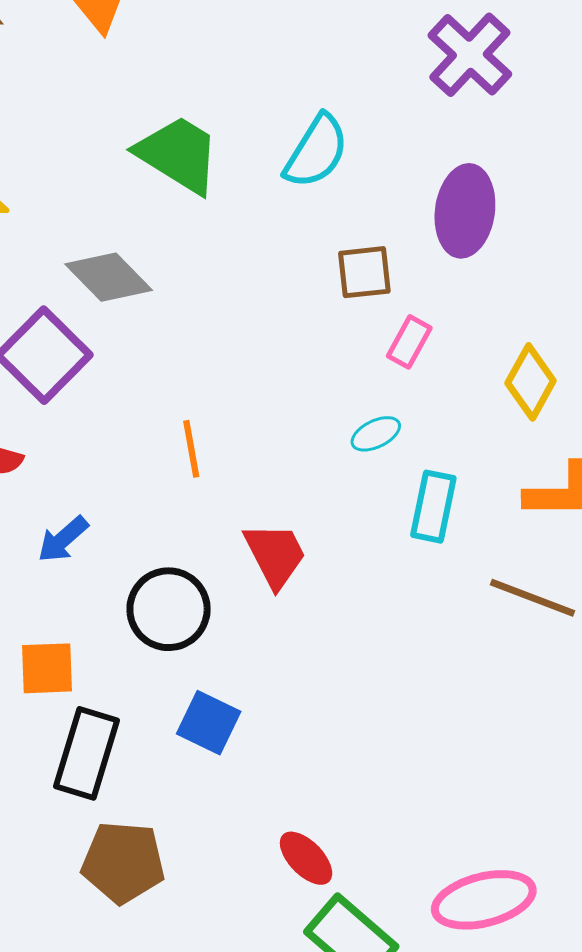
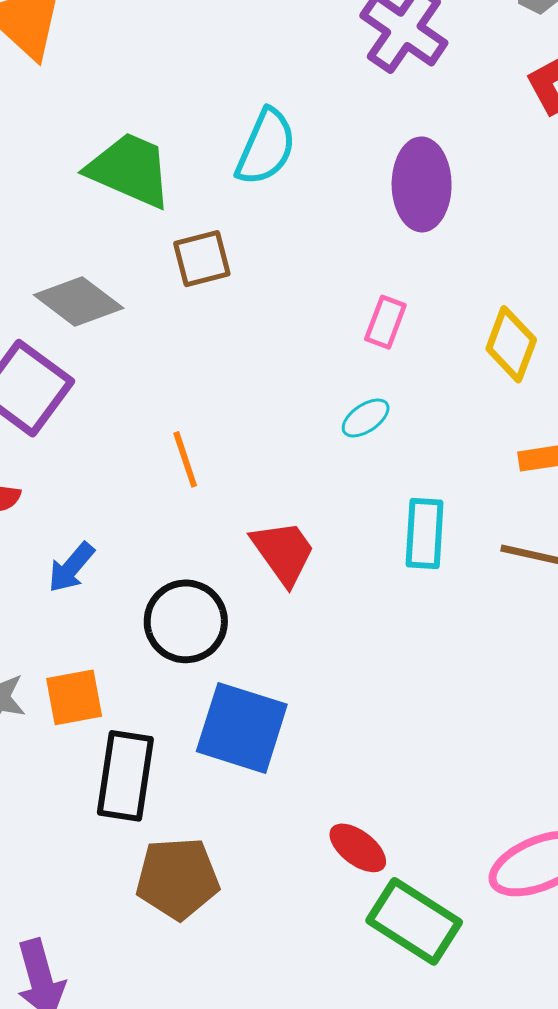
brown square: (364, 272) -> (202, 259), moved
cyan rectangle: (433, 507) -> (425, 534), moved
blue square: (209, 723) -> (242, 728), size x1.5

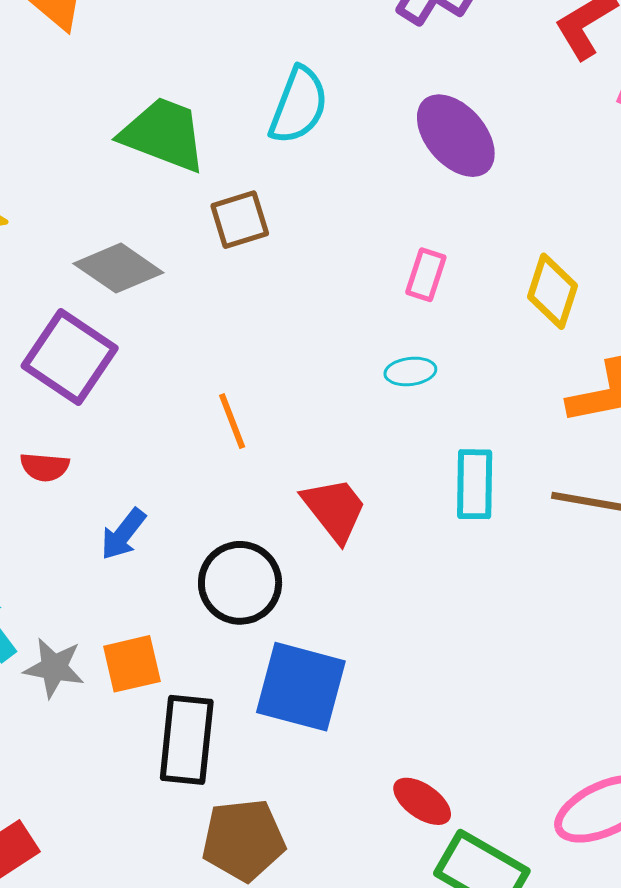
purple ellipse: (422, 184) -> (456, 136), turned -38
cyan ellipse: (366, 418) -> (410, 371), turned 30

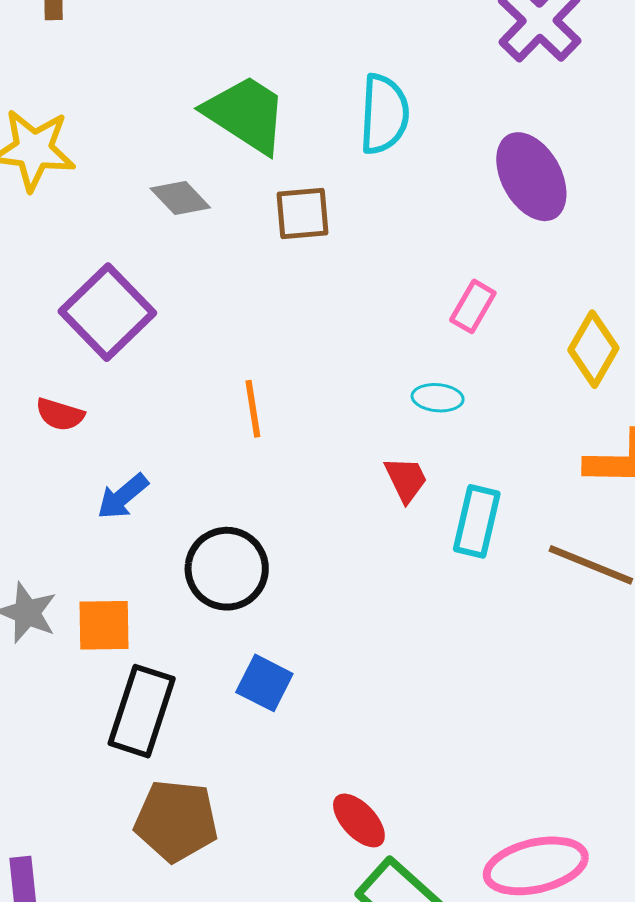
cyan semicircle: (299, 105) -> (384, 114), turned -30
gray diamond: (118, 268) -> (180, 198), moved, size x0.7
red trapezoid: (334, 509) -> (406, 479), moved, size x0.7
blue square: (301, 687) -> (264, 683), size x0.6

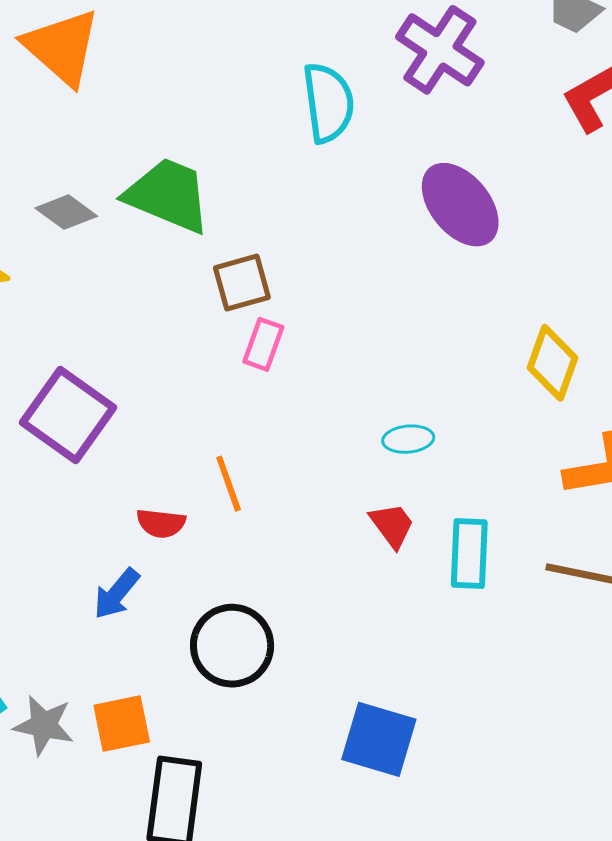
cyan semicircle: (384, 114) -> (328, 103), moved
gray diamond: (180, 198) -> (66, 212), moved
pink rectangle: (473, 306) -> (263, 344), moved
red semicircle: (60, 414) -> (161, 523), moved
blue square: (264, 683) -> (379, 739), moved, size x1.4

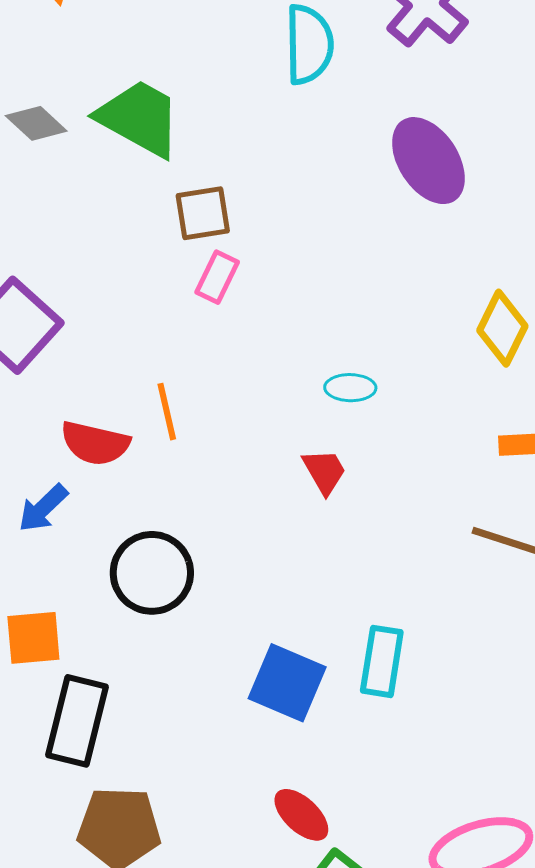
red semicircle: (161, 523) -> (95, 443), size x1.4
cyan rectangle: (469, 554) -> (382, 661), moved

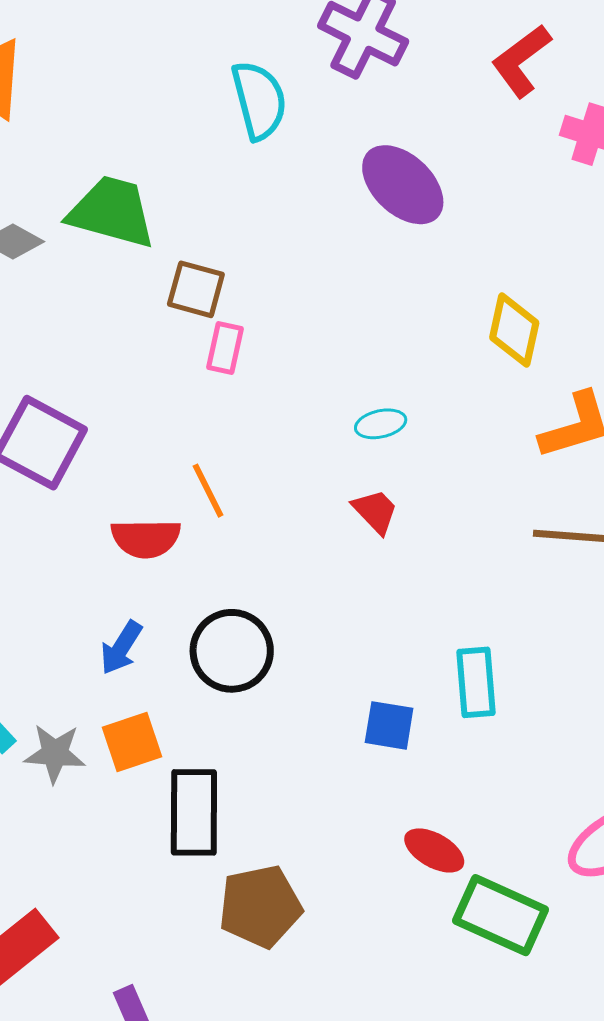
brown square: (203, 213) -> (196, 289), turned 38
blue arrow: (43, 508) -> (121, 648), moved
blue square: (287, 683) -> (389, 725), size x0.7

